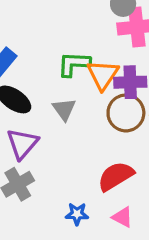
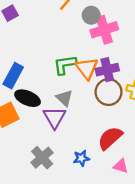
purple triangle: (22, 144) -> (54, 118), moved
blue star: (77, 214) -> (81, 158), moved

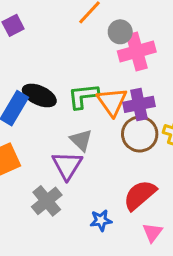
black ellipse: (28, 98) -> (39, 95), moved
gray cross: (42, 158) -> (47, 201), moved
pink triangle: (121, 166) -> (152, 232), turned 49

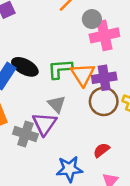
red semicircle: (140, 195) -> (101, 150), size x0.6
gray cross: (47, 201) -> (25, 134), moved, turned -35
blue star: (101, 220) -> (69, 169), size x1.5

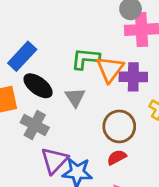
black ellipse: (25, 67) -> (38, 86), moved
brown circle: (104, 101) -> (119, 126), moved
purple triangle: (44, 124) -> (54, 161), moved

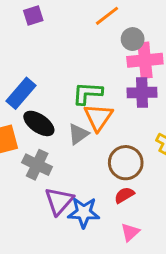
orange triangle: (110, 69) -> (98, 117), moved
purple cross: (133, 77) -> (142, 93), moved
gray triangle: (75, 97) -> (78, 134), turned 30

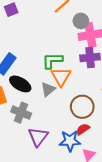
blue star: (84, 212) -> (70, 141), moved

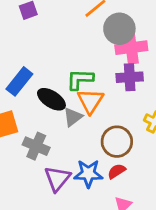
gray circle: (81, 21) -> (119, 29), size x1.5
black ellipse: (20, 84) -> (51, 99), moved
blue star: (70, 141) -> (88, 174), moved

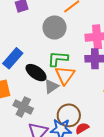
gray circle: (119, 29) -> (55, 28), moved
brown circle: (117, 142) -> (69, 115), moved

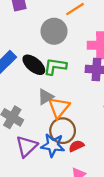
black ellipse: (36, 73) -> (34, 65), moved
orange triangle: (65, 75) -> (59, 108), moved

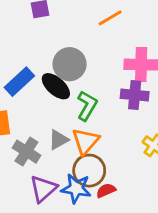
gray circle: (54, 31) -> (70, 64), moved
green L-shape: (55, 66) -> (87, 106), moved, turned 110
gray triangle: (45, 97) -> (58, 140), moved

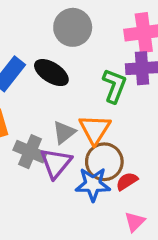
gray circle: (70, 64) -> (73, 27), moved
green L-shape: (87, 106) -> (114, 86), moved
purple triangle: (43, 189) -> (56, 163), moved

